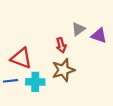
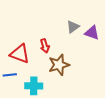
red arrow: (61, 45) -> (45, 46), moved
cyan cross: (35, 82) -> (34, 86), moved

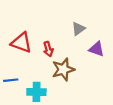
purple triangle: (92, 33) -> (97, 49), moved
red triangle: (20, 54) -> (21, 43), moved

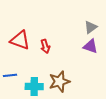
gray triangle: (78, 29) -> (91, 27), moved
brown star: (63, 69) -> (59, 81), moved

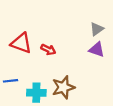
red arrow: (45, 46) -> (48, 50), turned -48

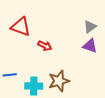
red triangle: (21, 43) -> (21, 27), moved

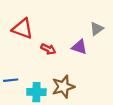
purple triangle: (90, 46) -> (79, 47), moved

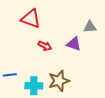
red triangle: (22, 29) -> (31, 19), moved
gray triangle: (97, 29) -> (90, 27), turned 32

